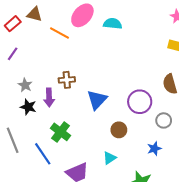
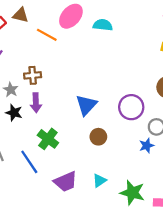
brown cross: (67, 80) -> (33, 75), moved
brown circle: (119, 130) -> (98, 137), moved
blue star: (154, 149) -> (147, 146), moved
cyan triangle: (109, 158) -> (99, 181), moved

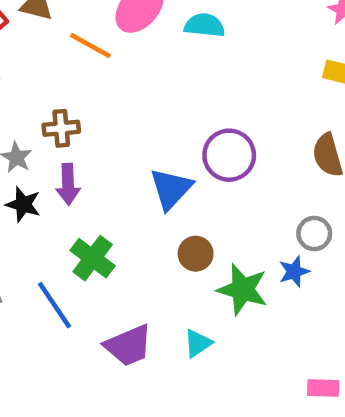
purple circle: (131, 107) -> (229, 155), moved
green star: (132, 193) -> (243, 289), moved

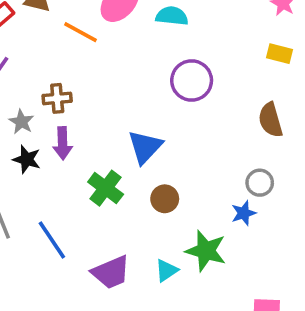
purple circle: (229, 155) -> (192, 81), moved
green cross: (93, 258) -> (106, 188), moved
green star: (243, 289) -> (206, 251), moved

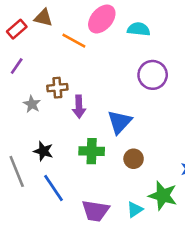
purple arrow: (63, 143) -> (79, 107), moved
black star: (27, 159) -> (43, 151), moved
green cross: (106, 188) -> (92, 151), turned -35
purple trapezoid: (111, 272) -> (95, 211), turned 32

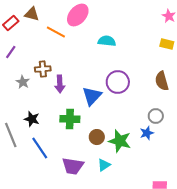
cyan semicircle: (139, 29) -> (107, 41), moved
purple circle: (153, 75) -> (118, 82), moved
brown circle: (134, 159) -> (97, 137), moved
green star: (163, 196) -> (120, 141), moved

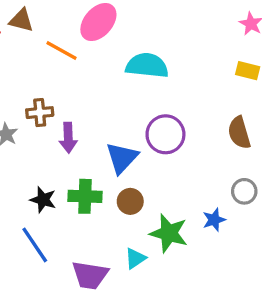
cyan semicircle: (107, 41) -> (147, 66), size x1.4
gray circle: (156, 116) -> (244, 191), moved
black star: (32, 119) -> (43, 200), moved
brown circle: (97, 137) -> (130, 201), moved
cyan triangle: (104, 165) -> (135, 258), moved

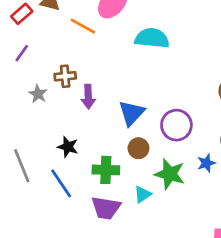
purple circle: (165, 134) -> (176, 125), moved
green cross: (85, 196) -> (106, 170), moved

